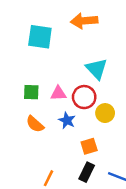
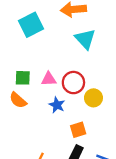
cyan square: (40, 37) -> (31, 25), turned -35
cyan triangle: (96, 69) -> (85, 39), moved
orange semicircle: (35, 124) -> (18, 100), moved

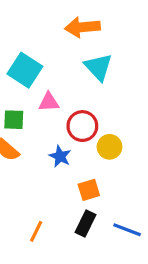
cyan square: (31, 25) -> (25, 70), moved, turned -30
pink triangle: (49, 79) -> (49, 102), moved

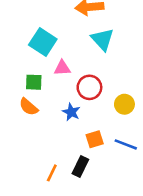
yellow circle: (110, 147) -> (124, 104), moved
black rectangle: (86, 223) -> (80, 166), moved
blue line: (127, 230) -> (126, 144), moved

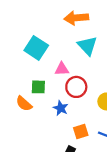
pink triangle: (62, 68) -> (62, 69), moved
green square: (34, 82) -> (38, 87), moved

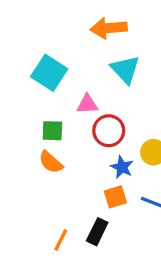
orange semicircle: (24, 104) -> (51, 162), moved
blue star: (61, 108) -> (122, 167), moved

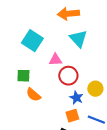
green square: (52, 131) -> (23, 76), moved

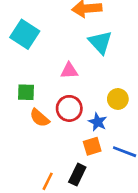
cyan square: (32, 41) -> (25, 34), moved
red circle: (68, 76) -> (69, 108), moved
yellow circle: (95, 89) -> (118, 99), moved

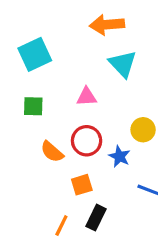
cyan square: (25, 34) -> (35, 54), turned 32
green square: (26, 92) -> (33, 106), moved
orange square: (92, 146) -> (82, 185), moved

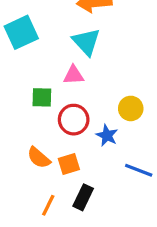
cyan triangle: (123, 64) -> (86, 42), moved
green square: (33, 106) -> (42, 97), moved
orange semicircle: (52, 152) -> (39, 158), moved

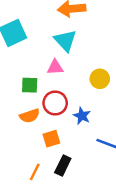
yellow circle: (131, 108) -> (100, 79), moved
orange semicircle: (39, 158) -> (30, 116), moved, turned -60

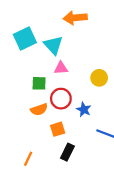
cyan triangle: (65, 41) -> (53, 45), moved
orange line: (35, 172) -> (28, 159), moved

